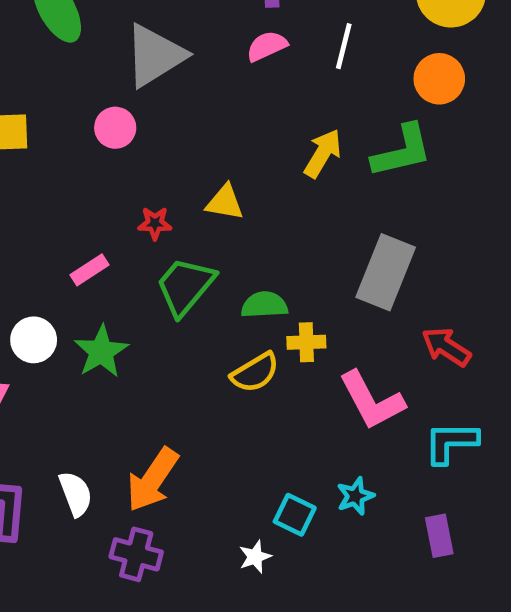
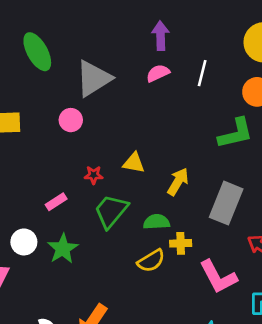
yellow arrow: (323, 153) -> (178, 182), moved

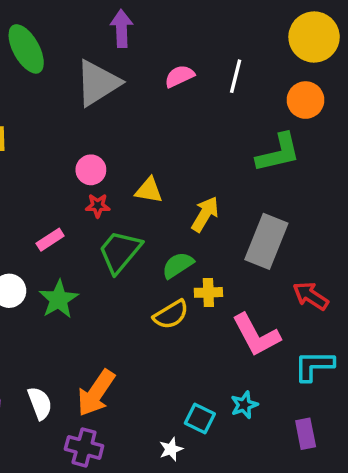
purple arrow: (161, 36) -> (122, 28), moved
pink circle: (71, 120) -> (91, 170), moved
green semicircle: (157, 222) -> (178, 265), turned -30

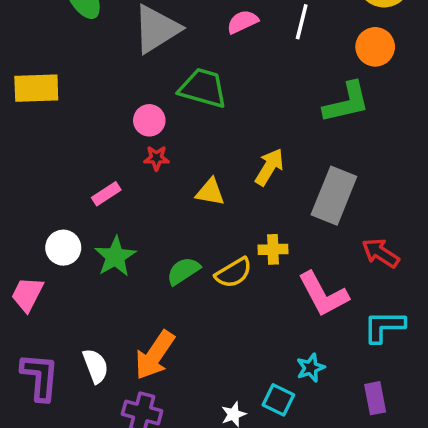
yellow triangle: (149, 190) -> (210, 192), moved
green trapezoid: (120, 252) -> (203, 88), moved, turned 66
green semicircle: (178, 265) -> (183, 271), moved
cyan square: (200, 419) -> (278, 400), moved

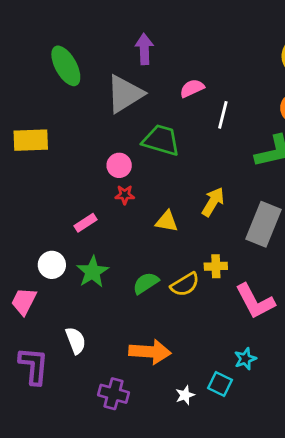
white line: (302, 22) -> (223, 115), moved
orange arrow: (155, 355) -> (150, 352), moved, turned -120
white semicircle: (96, 366) -> (76, 341), moved

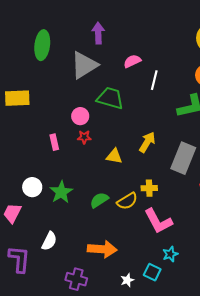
green ellipse: (66, 66) -> (42, 45), turned 36
pink rectangle: (85, 223) -> (54, 142), moved, turned -70
pink L-shape: (255, 301) -> (158, 221), moved
white semicircle: (76, 341) -> (49, 241), turned 48

